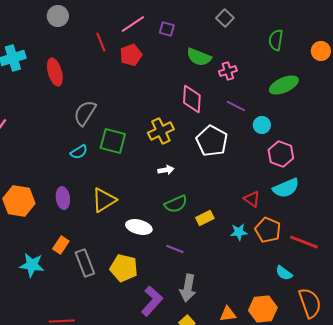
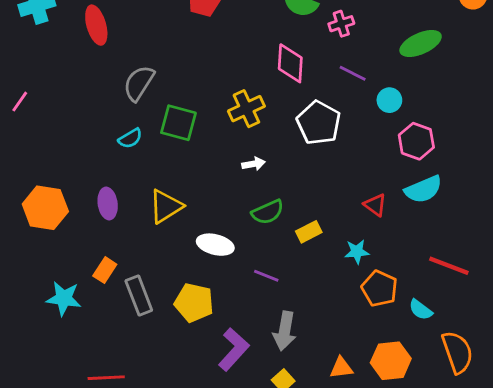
orange pentagon: (268, 230) -> (380, 288), moved

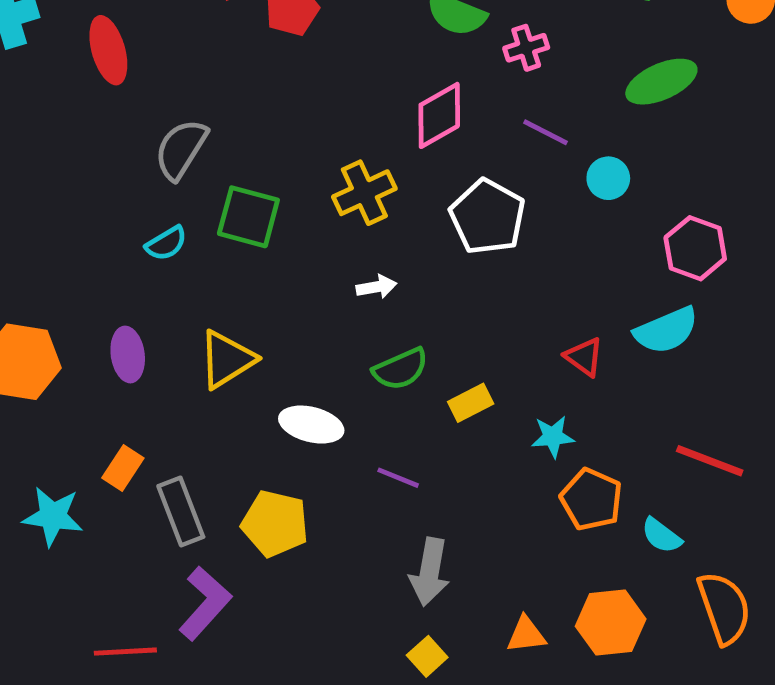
pink diamond: (290, 63) -> (439, 115), turned 57
pink hexagon: (416, 141) -> (695, 248), moved
purple L-shape: (234, 349) -> (205, 603), moved

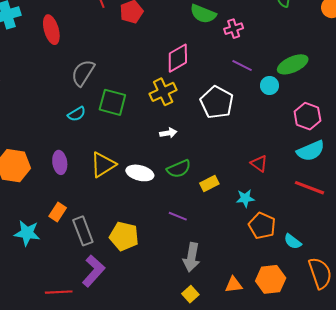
green ellipse: (661, 82) -> (293, 64), moved
pink diamond: (439, 115) -> (178, 58), moved
cyan semicircle: (666, 330) -> (311, 151), moved
white ellipse: (311, 425) -> (140, 173), moved
red line: (710, 461) -> (310, 188), moved

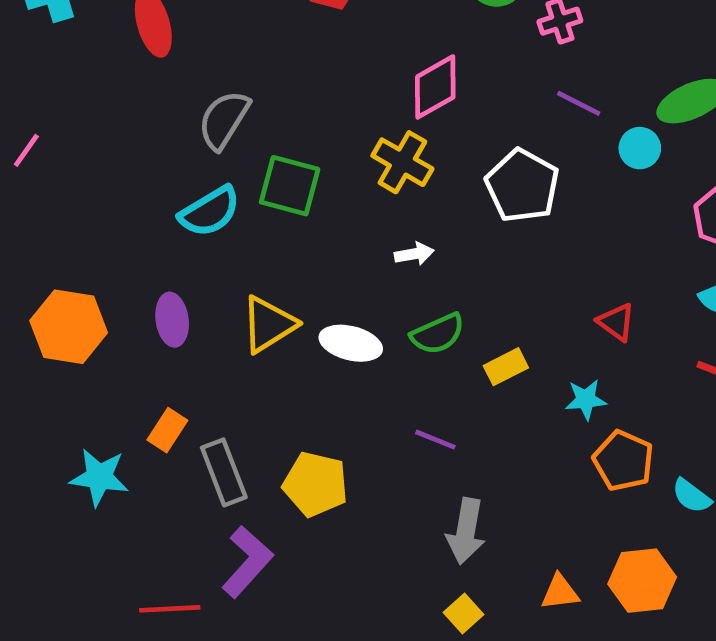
yellow cross: (163, 92) -> (402, 162), turned -35
cyan semicircle: (77, 114) -> (210, 212), size x1.5

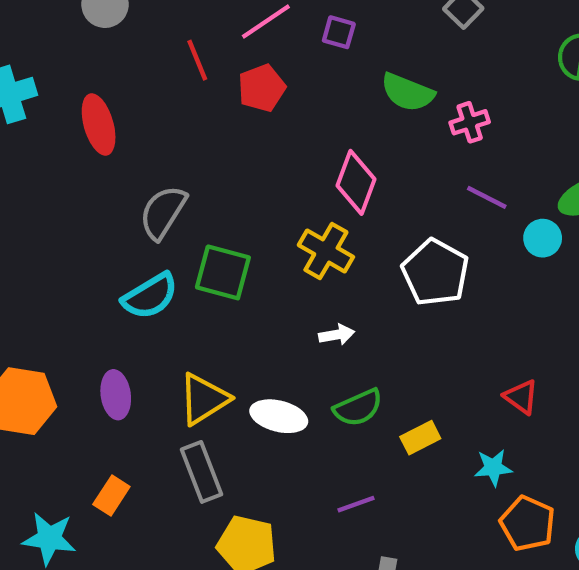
pink diamond: (435, 87) -> (356, 182), turned -40
purple line: (435, 440) -> (356, 504), turned -42
gray rectangle: (224, 472) -> (202, 472), moved

